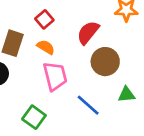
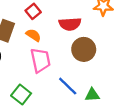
red semicircle: (88, 33) -> (70, 24), turned -135
green triangle: (126, 95) -> (92, 95), moved

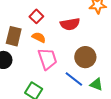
brown circle: (84, 49) -> (85, 57), moved
green triangle: (92, 95) -> (96, 84), turned 32

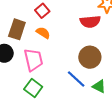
red semicircle: (70, 24) -> (90, 22), moved
pink trapezoid: (47, 59) -> (33, 60), moved

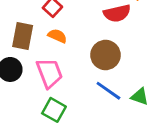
brown circle: (90, 57) -> (105, 55), moved

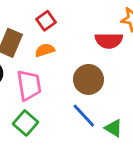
orange semicircle: (57, 36) -> (45, 50), turned -54

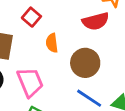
orange semicircle: (45, 50) -> (52, 43), moved, turned -66

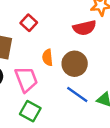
orange semicircle: (52, 43) -> (47, 58), moved

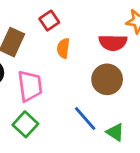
orange semicircle: (47, 58) -> (63, 48), moved
brown circle: (75, 64) -> (107, 79), moved

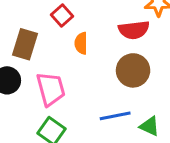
blue line: (85, 118) -> (115, 116), turned -52

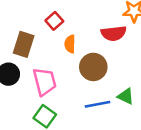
brown circle: (133, 70) -> (93, 67), moved
green triangle: (150, 126) -> (126, 96), moved

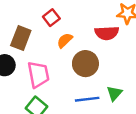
orange semicircle: (70, 44) -> (65, 40), turned 42
green triangle: (126, 96) -> (114, 93), turned 42

